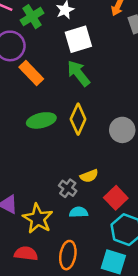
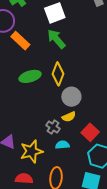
gray circle: (122, 130) -> (71, 97), moved
yellow star: (38, 219) -> (31, 151), turned 30

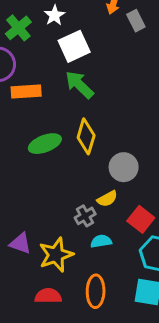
orange rectangle: (20, 41) -> (26, 92), turned -42
gray circle: (71, 97) -> (124, 167), moved
gray cross: (53, 127) -> (85, 216), turned 32

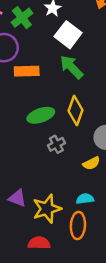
white square: (74, 46) -> (68, 35), turned -30
gray cross: (85, 216) -> (56, 144), moved
orange ellipse: (96, 291) -> (78, 225), moved

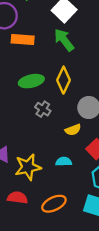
gray cross: (56, 144) -> (43, 109), turned -35
orange ellipse: (78, 225) -> (54, 204), moved, turned 55

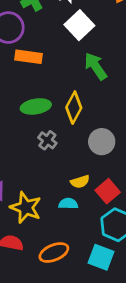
green arrow: (64, 40) -> (96, 66), moved
yellow semicircle: (73, 130) -> (80, 182), moved
yellow star: (28, 167) -> (26, 208), turned 30

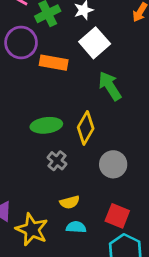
orange rectangle: (29, 57) -> (54, 63), moved
yellow semicircle: (80, 182) -> (70, 202), moved
red square: (108, 191) -> (117, 216), turned -30

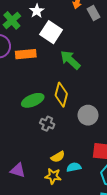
yellow semicircle: (70, 202) -> (58, 157), moved
yellow star: (32, 230) -> (53, 176), moved, size x0.7

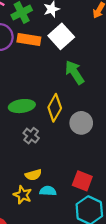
orange rectangle: (26, 54) -> (29, 39), moved
gray circle: (88, 115) -> (81, 123), moved

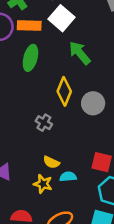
green ellipse: (22, 106) -> (30, 58), moved, turned -60
yellow semicircle: (33, 175) -> (51, 162), turned 49

